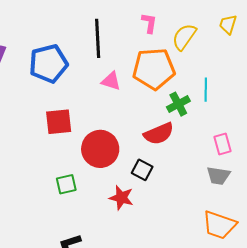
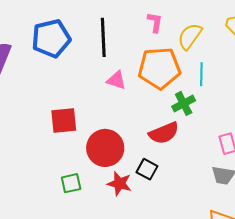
blue pentagon: (48, 64) -> (51, 39), moved
cyan line: (206, 90) -> (201, 74), moved
red star: (121, 198) -> (119, 184), moved

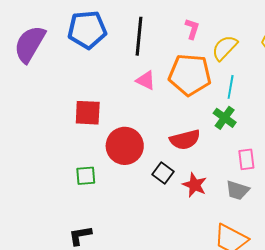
green cross: (184, 103) -> (225, 118), moved, turned -35
red star: (119, 184) -> (195, 185), moved

